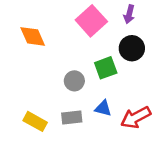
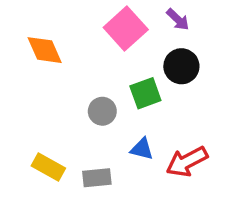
purple arrow: (129, 14) -> (178, 19), turned -60
gray rectangle: (72, 117) -> (97, 178), moved

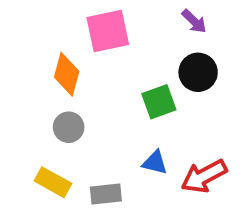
pink square: (126, 28) -> (108, 31), moved, turned 30
orange diamond: (45, 50) -> (67, 74), moved, turned 39
gray circle: (102, 111) -> (69, 127), moved

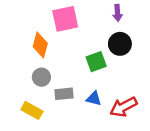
purple arrow: (194, 21) -> (118, 13), turned 42
gray rectangle: (106, 194) -> (64, 94), moved

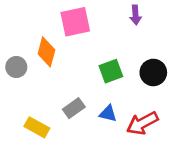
black circle: (120, 44) -> (153, 72), moved
gray circle: (41, 77) -> (16, 67), moved
gray rectangle: (64, 94) -> (74, 108), turned -30

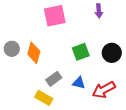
orange diamond: (46, 52) -> (34, 53), moved
yellow rectangle: (37, 127) -> (44, 98), moved

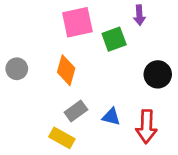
green square: (81, 52) -> (114, 39), moved
orange diamond: (34, 53) -> (66, 70), moved
red arrow: (104, 90) -> (146, 127), turned -60

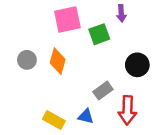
gray circle: (17, 69) -> (27, 60), moved
gray rectangle: (76, 111) -> (103, 91), moved
blue triangle: (111, 117) -> (86, 116), moved

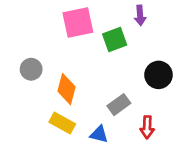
orange diamond: (58, 61) -> (67, 89), moved
red arrow: (127, 110) -> (147, 127), size x0.7
yellow rectangle: (54, 120) -> (62, 123), moved

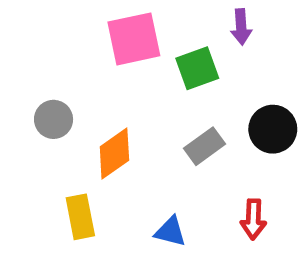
orange diamond: (67, 89) -> (114, 154), turned 40
gray rectangle: (119, 105) -> (205, 146), moved
yellow rectangle: (62, 123) -> (80, 217), moved, turned 50

